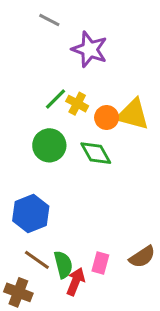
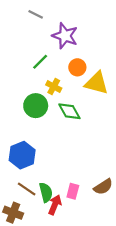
green line: (55, 99) -> (40, 62), moved
yellow cross: (77, 104) -> (54, 86), moved
orange circle: (107, 118) -> (77, 67), moved

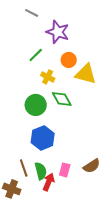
green circle: (36, 106) -> (36, 105), moved
blue hexagon: (22, 155) -> (43, 138), moved
brown line: (27, 189) -> (24, 168), turned 36

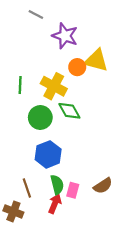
green line: (36, 55) -> (20, 85), moved, turned -42
yellow triangle: (86, 74) -> (96, 60), moved
yellow cross: (48, 77) -> (54, 86), size x1.6
green semicircle: (41, 171) -> (57, 185), moved

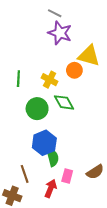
gray line: (36, 15) -> (55, 13), moved
orange circle: (77, 67) -> (74, 70), moved
yellow cross: (54, 86) -> (50, 80), size x0.7
green semicircle: (57, 185) -> (53, 157), moved

